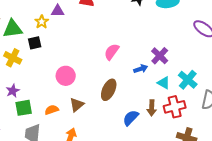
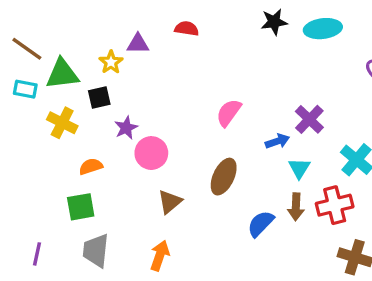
cyan triangle: (164, 83) -> (299, 168), moved, turned 32
purple star: (13, 91) -> (126, 128), moved
orange semicircle: (52, 110) -> (91, 166), moved

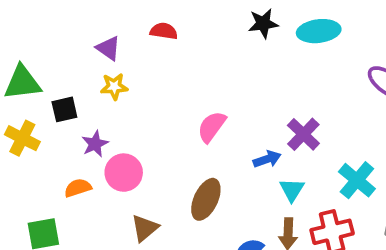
purple triangle: (138, 44) -> (108, 48), turned 35
yellow star: (111, 62) -> (114, 87), moved, turned 30
orange semicircle: (91, 166) -> (78, 188), moved

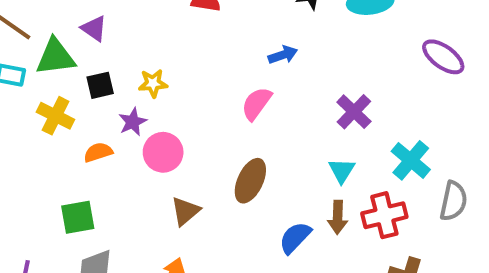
purple triangle: (108, 48) -> (94, 28), moved
yellow star: (114, 87) -> (153, 83), moved
blue arrow: (267, 159) -> (283, 55), moved
orange semicircle: (78, 188) -> (98, 152), moved

